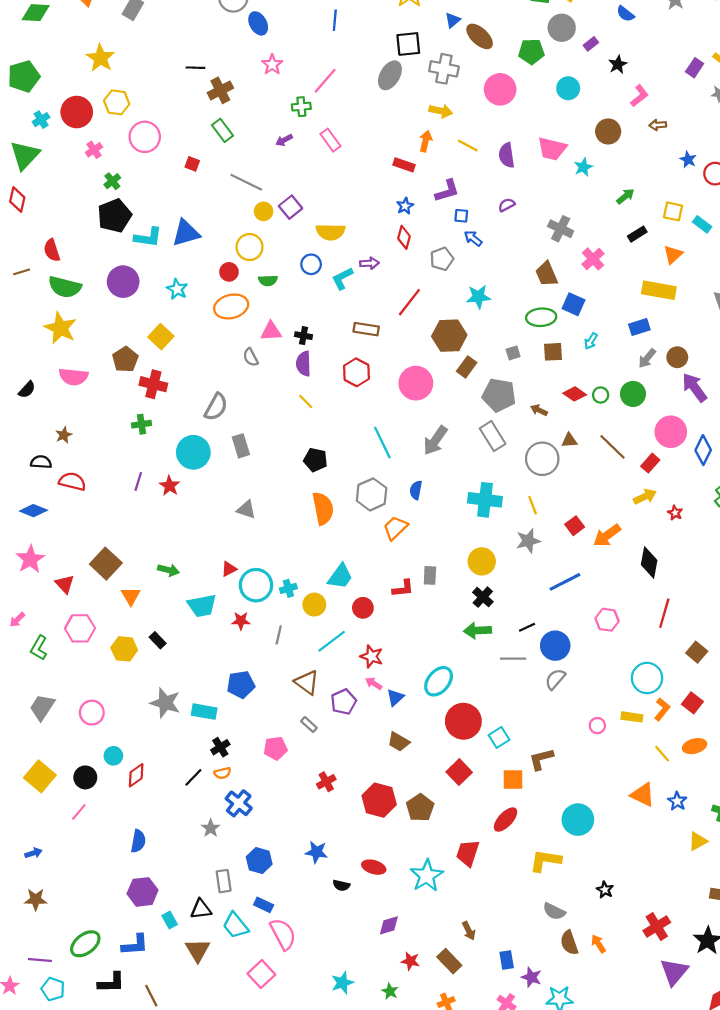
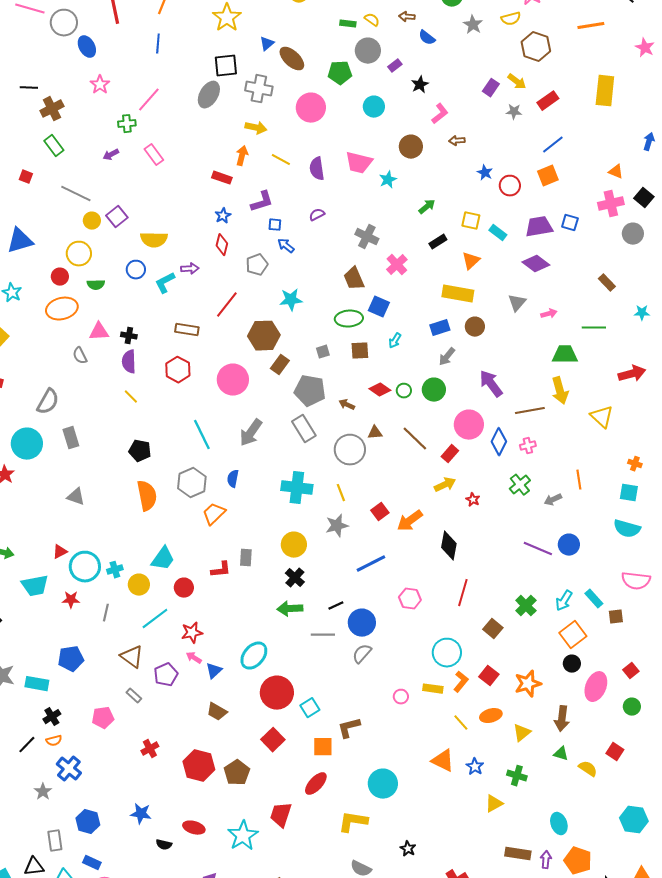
brown circle: (677, 357) -> (475, 327), moved
red star: (372, 656) -> (192, 633), turned -30

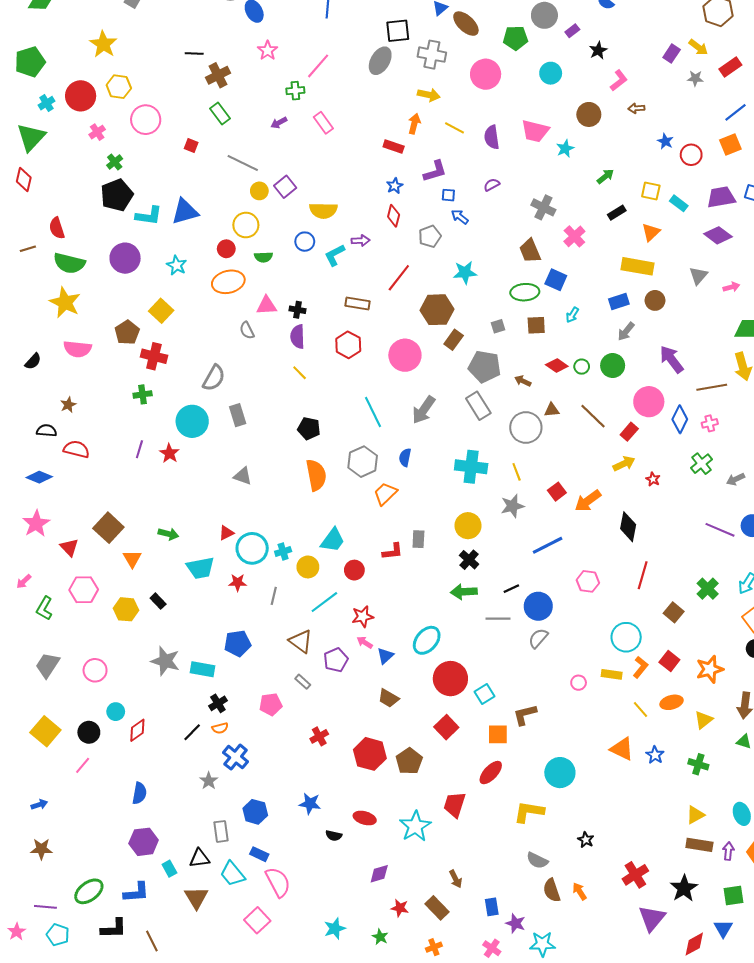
yellow triangle: (494, 804) -> (695, 815), moved

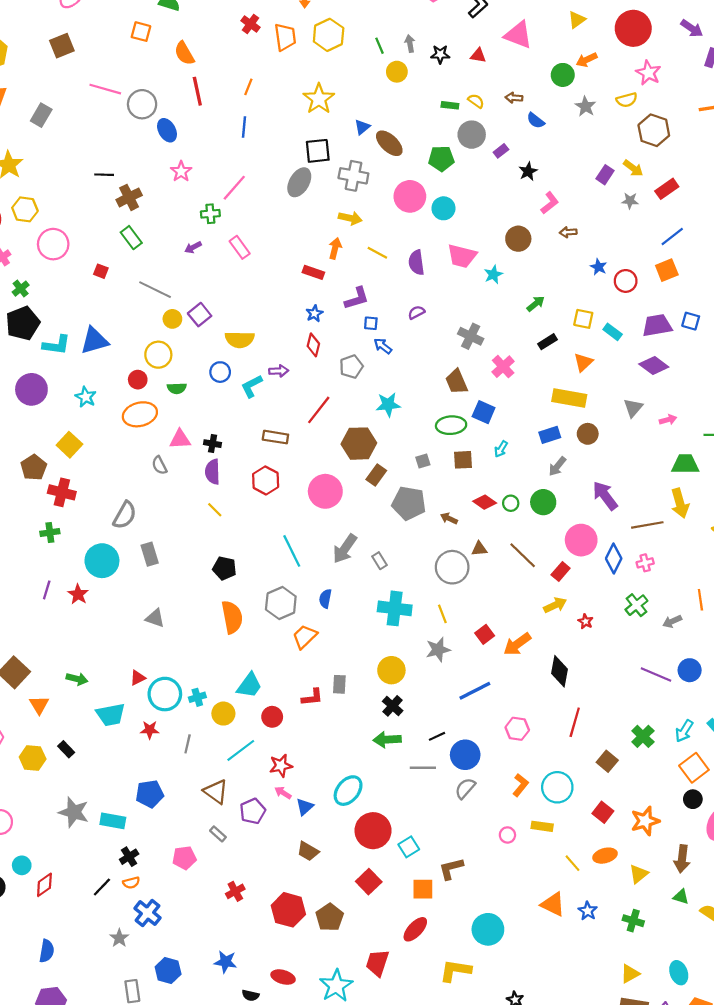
cyan circle: (551, 73) -> (443, 208), moved
gray rectangle: (478, 406) -> (380, 561), moved, size x0.6
orange L-shape: (641, 667) -> (520, 785), moved

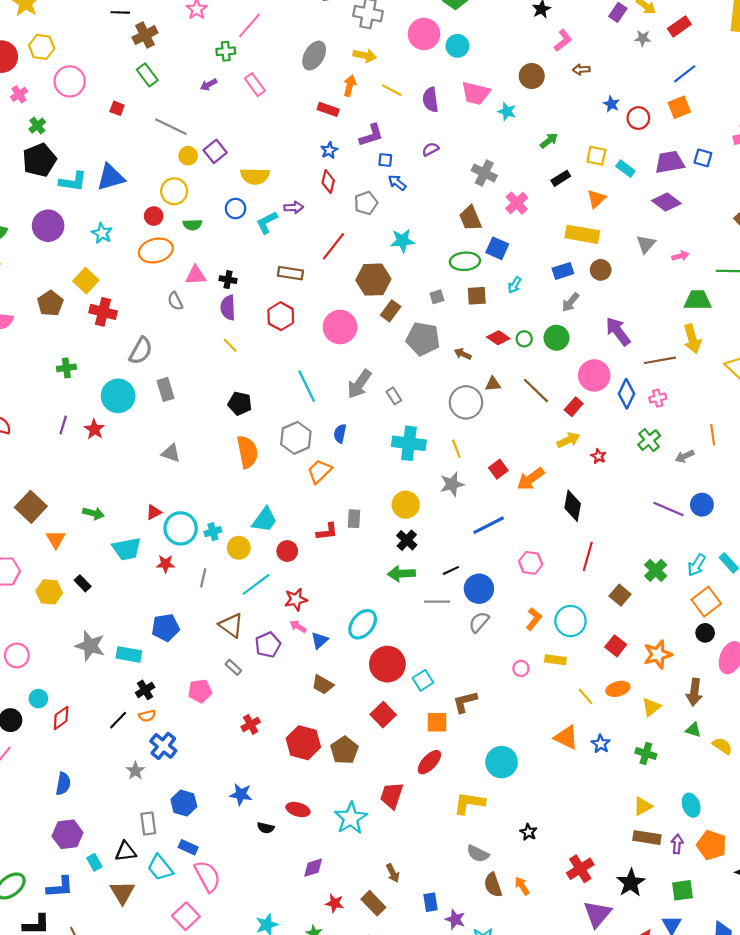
gray ellipse: (299, 182) -> (314, 56), moved
cyan star: (493, 274) -> (507, 112), turned -30
red cross: (62, 492) -> (103, 312), moved

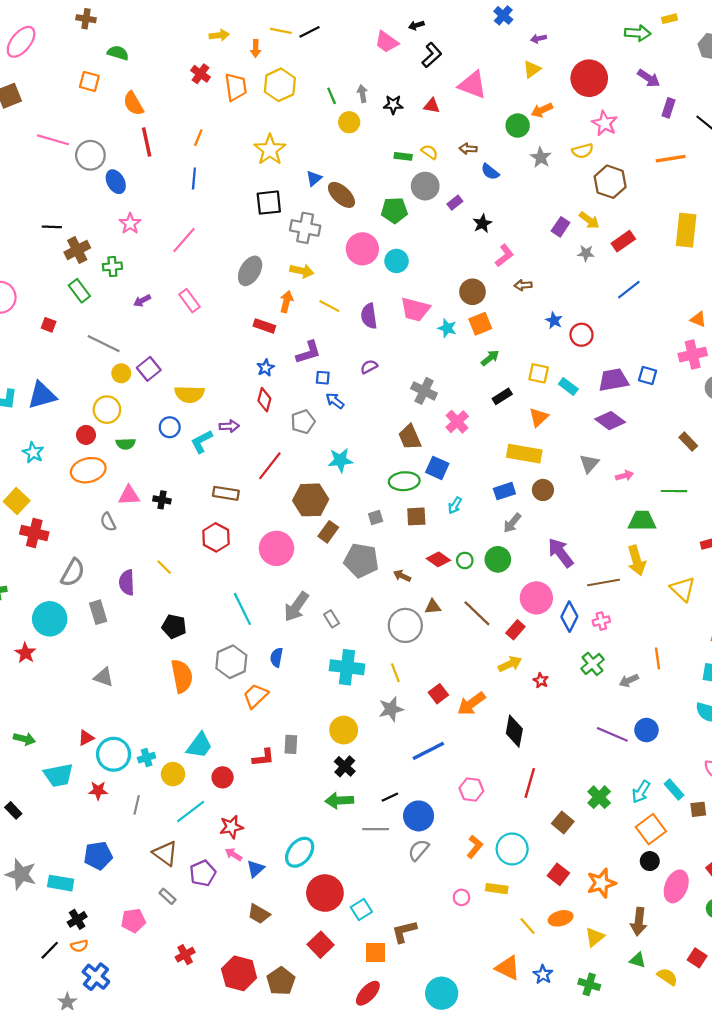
green cross: (226, 51) -> (112, 266), moved
orange square: (679, 107) -> (480, 324), moved
purple semicircle: (228, 308) -> (127, 582), moved

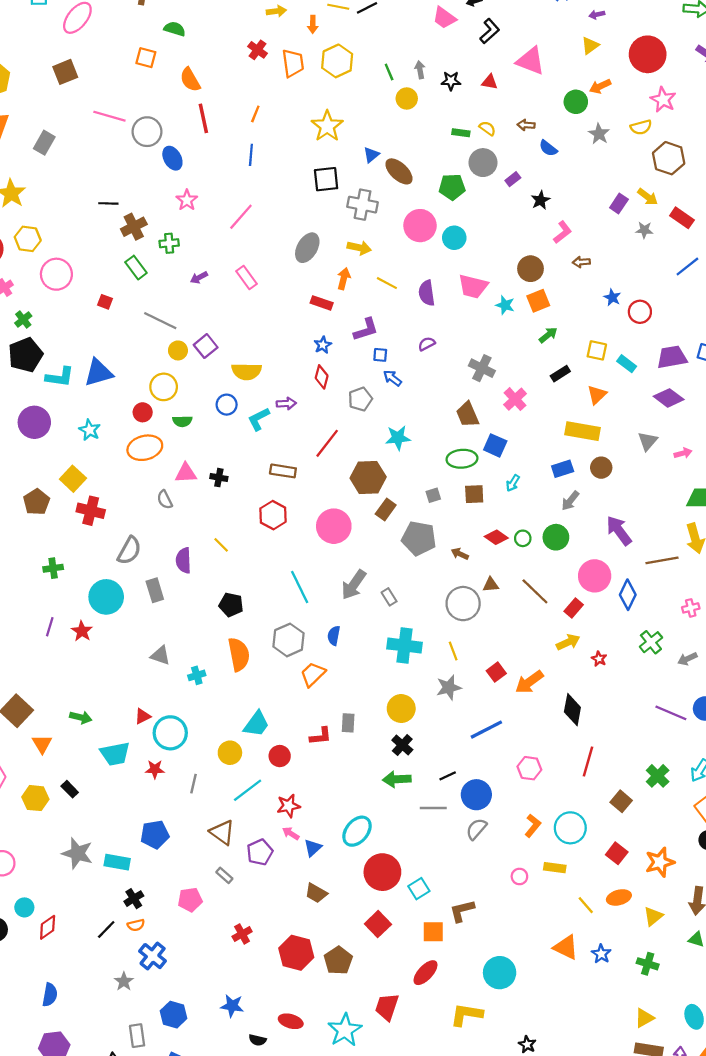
red rectangle: (623, 241) -> (682, 218), turned 70
pink cross: (601, 621) -> (691, 608), moved
cyan cross: (147, 758) -> (197, 675), moved

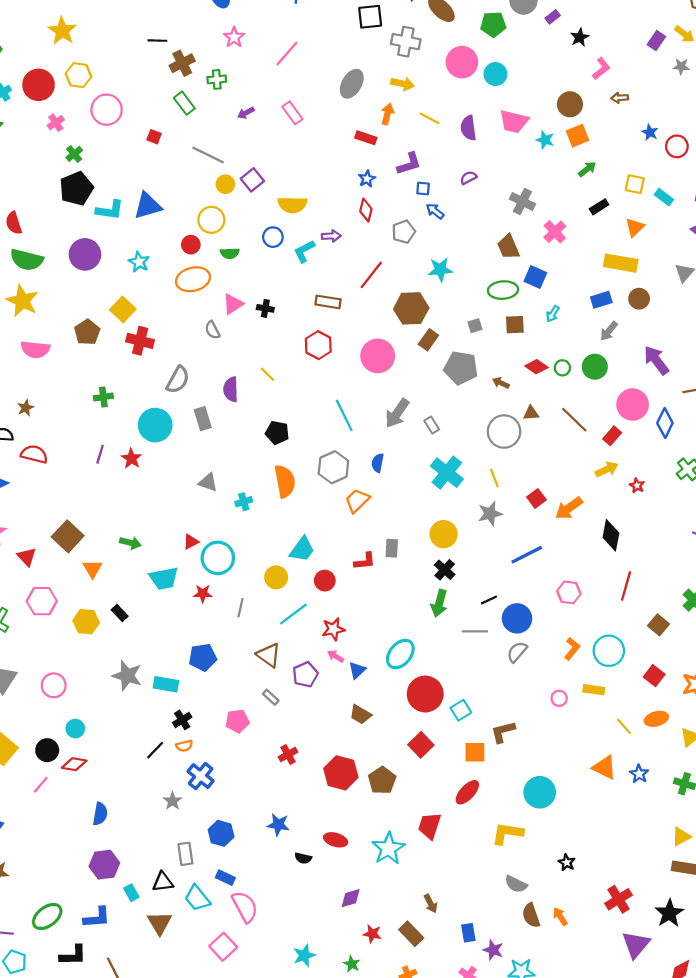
pink triangle: (186, 473) -> (233, 304), turned -30
cyan cross: (405, 646) -> (447, 473), turned 32
green arrow: (397, 779) -> (439, 603), turned -72
red diamond: (48, 927) -> (74, 764), moved, turned 45

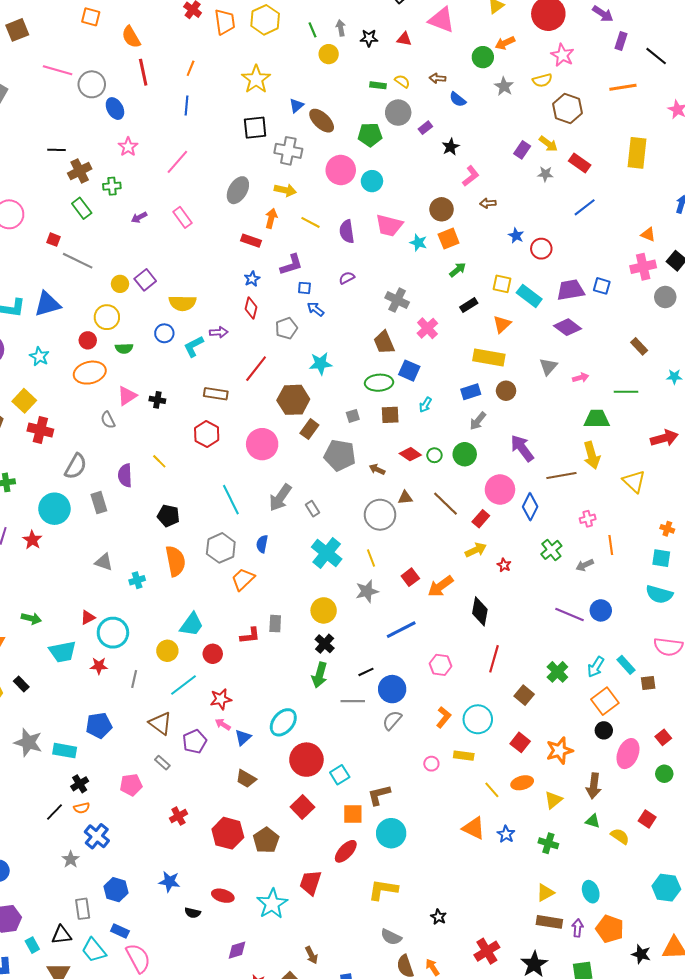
gray line: (208, 155) -> (78, 261), moved
cyan rectangle: (664, 197) -> (529, 296), size x1.4
cyan circle: (540, 792) -> (391, 833), moved

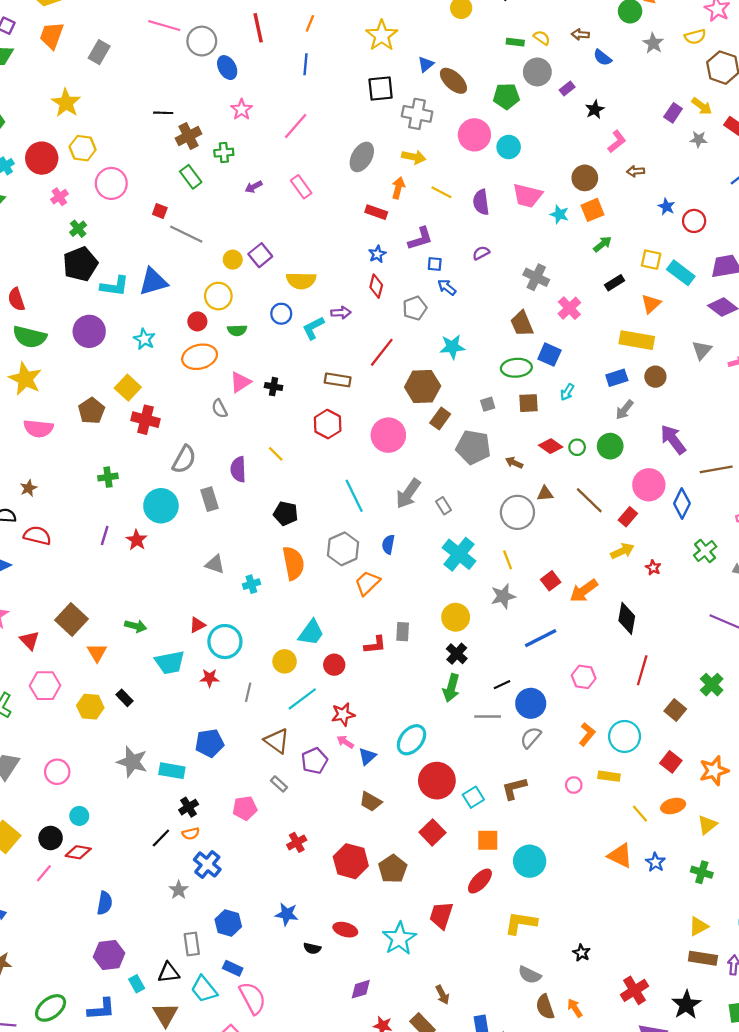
brown L-shape: (379, 795) -> (514, 788), moved

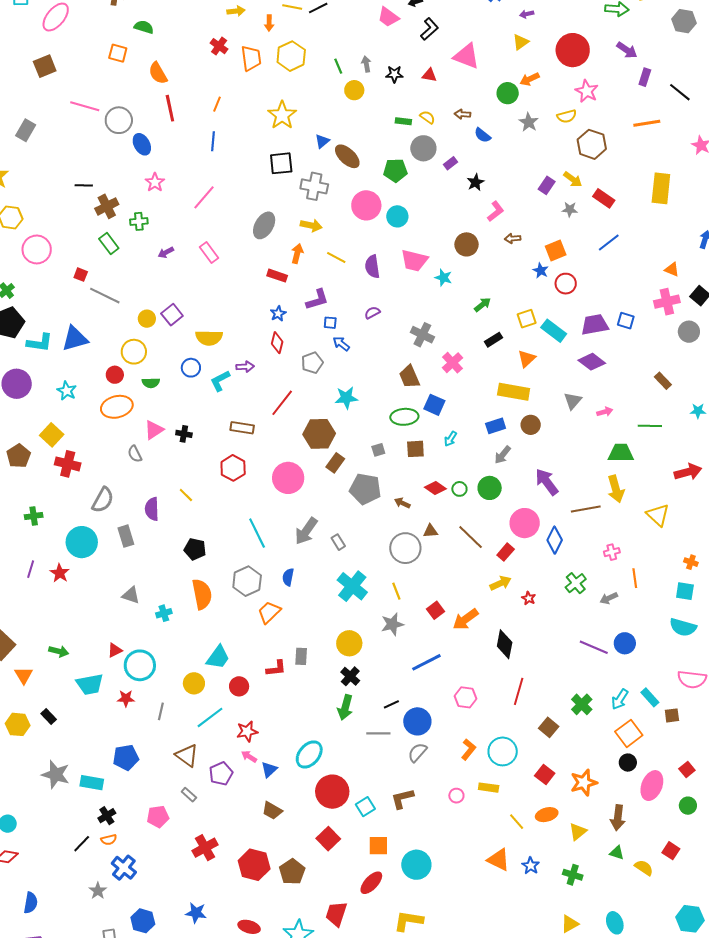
orange square: (593, 210) -> (556, 250), moved
yellow square: (651, 260) -> (527, 319), turned -30
red cross: (297, 842) -> (205, 848), size x1.4

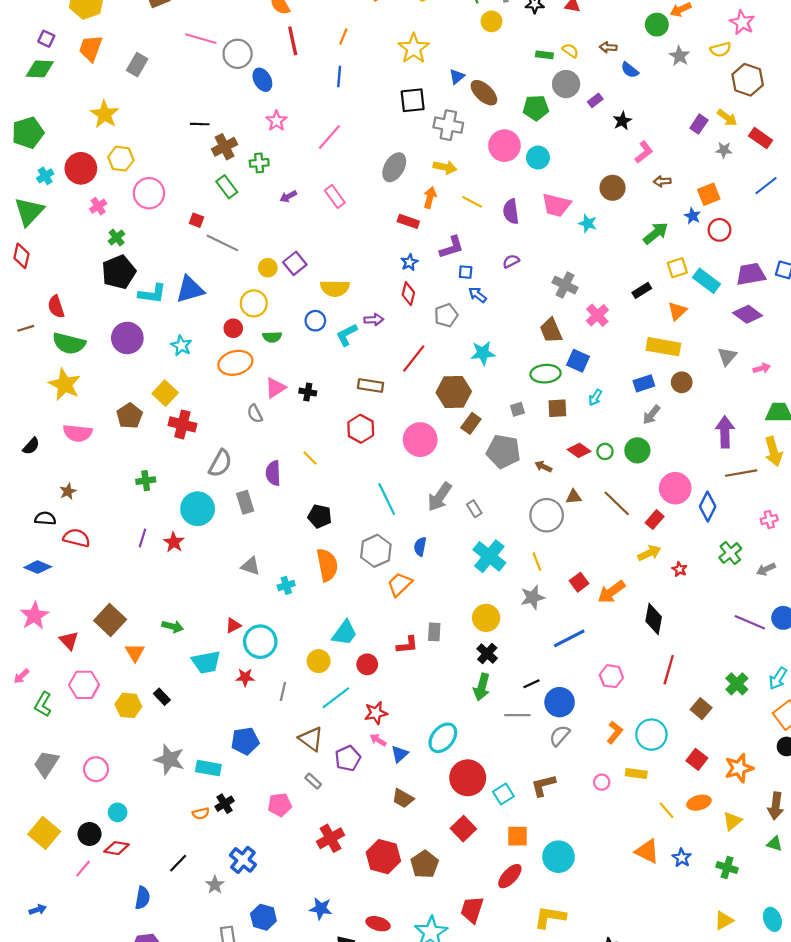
green arrow: (483, 305) -> (656, 233), moved, size x1.4
purple arrow: (547, 482) -> (725, 432), moved, turned 36
orange semicircle: (109, 840) -> (201, 813), moved
black line: (82, 844) -> (178, 863), moved

